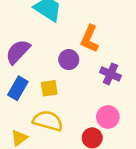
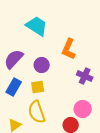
purple circle: (69, 60) -> (42, 65), moved
yellow semicircle: (48, 121) -> (37, 112), turned -125

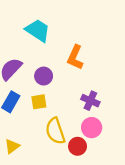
purple cross: (85, 76) -> (90, 101), moved
yellow semicircle: (37, 112) -> (55, 131), moved

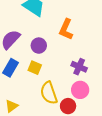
yellow square: (39, 102) -> (35, 68), turned 32

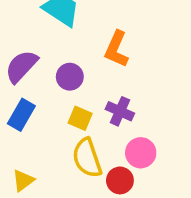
purple cross: (79, 67) -> (120, 111), moved
yellow square: (35, 68) -> (80, 118), moved

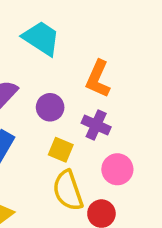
purple cross: (120, 111) -> (96, 125), moved
pink circle: (141, 153) -> (117, 169), moved

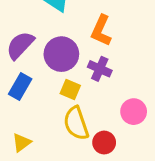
purple circle: (50, 107) -> (61, 54), size x1.5
pink circle: (117, 169) -> (134, 112), moved

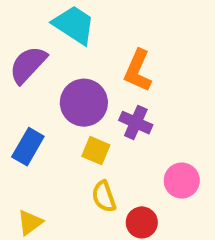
purple semicircle: (20, 45) -> (28, 65), moved
yellow semicircle: (76, 123) -> (104, 196), size x0.7

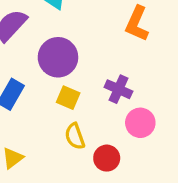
orange L-shape: (138, 71) -> (137, 24), moved
purple cross: (136, 123) -> (118, 89), moved

